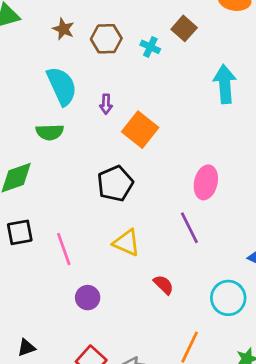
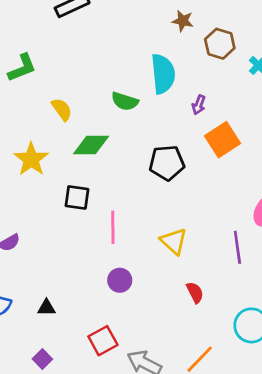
brown star: (63, 29) -> (183, 21), turned -30
green semicircle: (50, 132) -> (125, 101), moved
black pentagon: (115, 184) -> (167, 163), moved

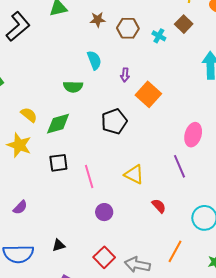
cyan semicircle: (163, 74) -> (94, 60), size x0.7
yellow semicircle: (62, 109) -> (29, 115), moved

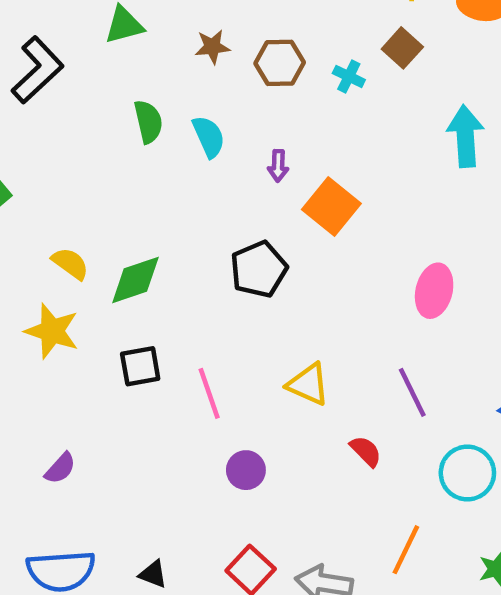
green semicircle: (73, 87) -> (148, 122), moved, turned -102
purple line: (180, 166) -> (412, 392), moved
black triangle: (59, 245) -> (153, 574), moved, turned 40

